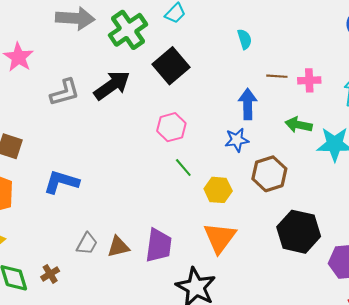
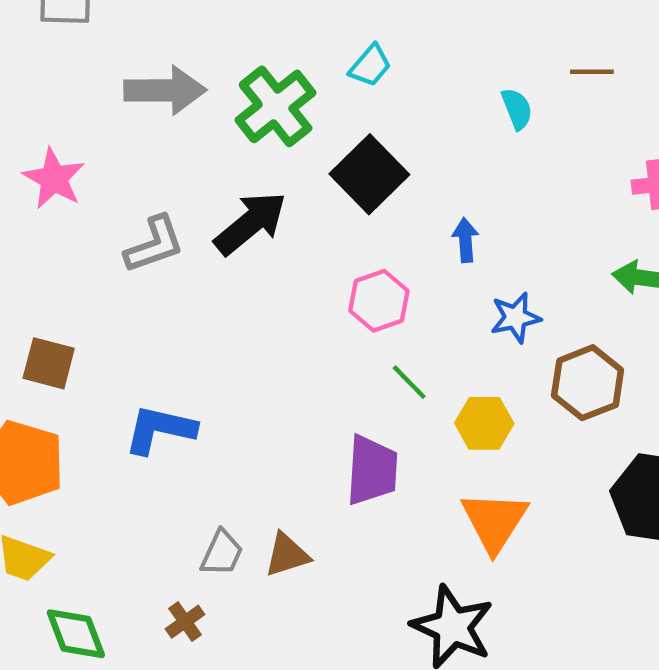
brown line: (277, 76) -> (592, 72), moved
blue arrow: (248, 104) -> (465, 240), moved, size x0.7
purple trapezoid: (159, 245) -> (372, 470), moved
brown cross: (50, 274) -> (185, 622), moved

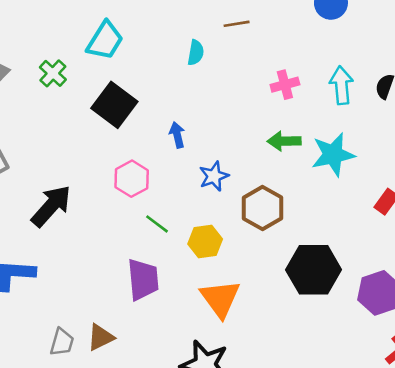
cyan trapezoid: (370, 66) -> (105, 40), size x1.5
green cross: (276, 106) -> (53, 73), size x0.6
cyan semicircle: (517, 109) -> (196, 53), turned 40
black arrow: (251, 223) -> (51, 206), moved

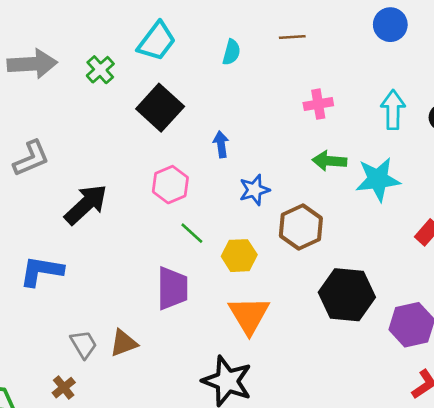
cyan semicircle: (196, 53) -> (231, 52), moved
pink cross: (285, 85) -> (318, 104), moved
gray trapezoid: (62, 342) -> (84, 344), turned -52

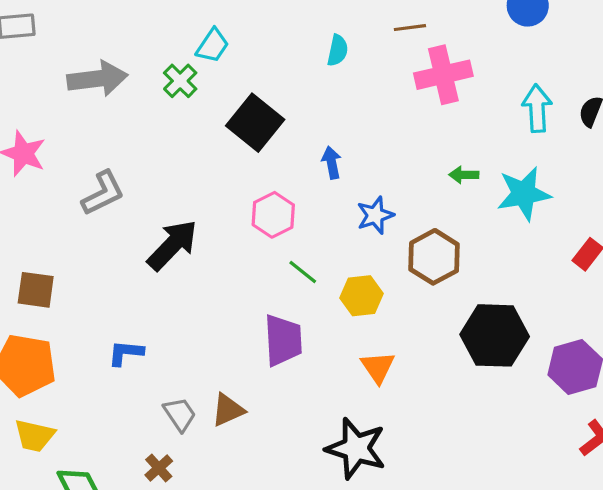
cyan trapezoid: (157, 41) -> (213, 46), moved, size x0.7
pink cross: (318, 104) -> (443, 75), moved, size x1.6
green arrow: (329, 161) -> (464, 175), size x0.7
blue L-shape: (41, 271) -> (126, 353), moved, size x0.7
orange triangle: (249, 315) -> (378, 367), size x0.7

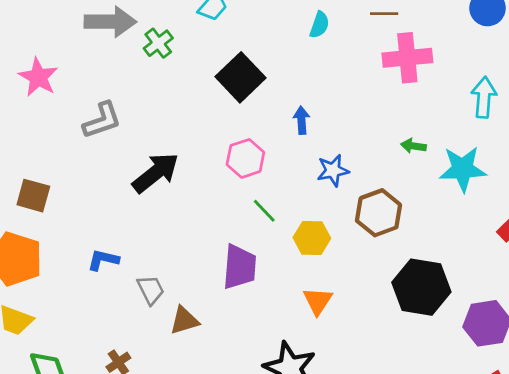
green cross: (180, 81) -> (158, 43), moved
gray trapezoid: (180, 414) -> (151, 290), moved

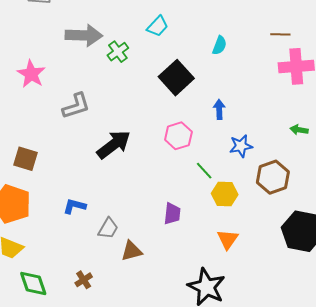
cyan semicircle: (319, 25) -> (219, 45), moved
green line: (264, 211) -> (204, 171), moved
purple trapezoid: (240, 267) -> (172, 214), size x0.7
gray trapezoid: (151, 290) -> (108, 228), turned 55

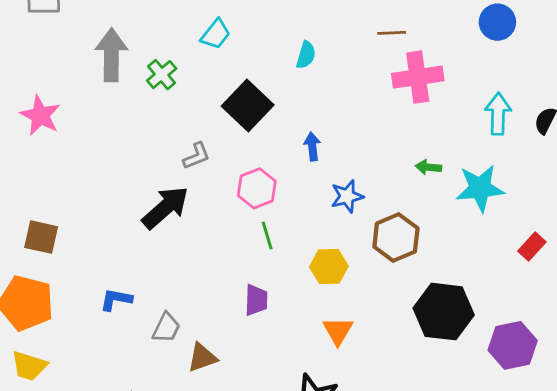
gray arrow: (84, 35) -> (111, 55), turned -87
gray L-shape: (76, 106) -> (196, 156), moved, size x0.7
green line: (204, 171) -> (267, 235), moved, turned 30

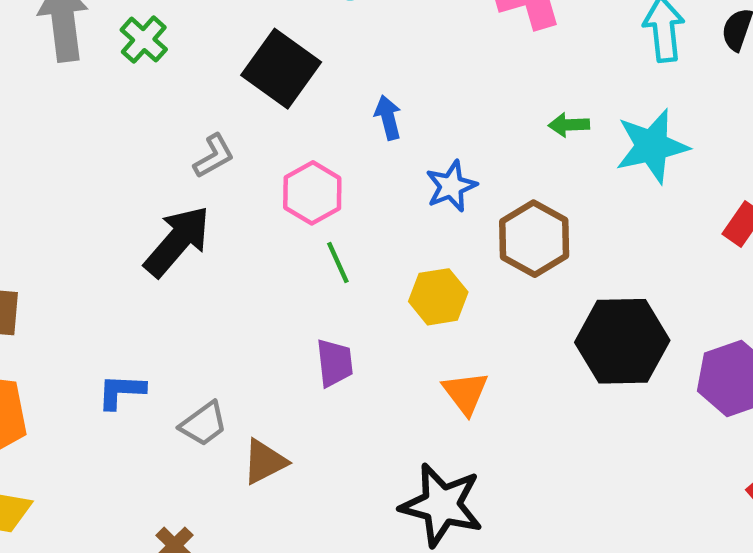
gray trapezoid: (166, 328) -> (204, 424), turned 36

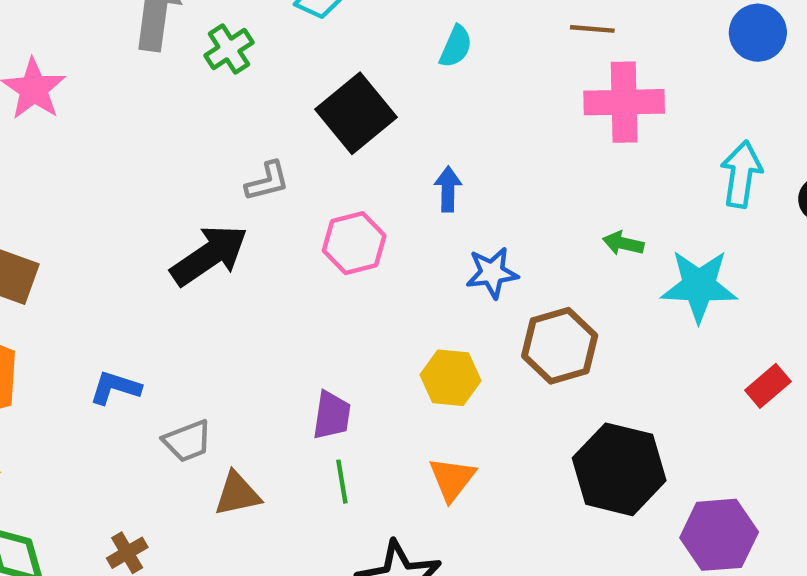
green line: (338, 262) -> (342, 482), moved

